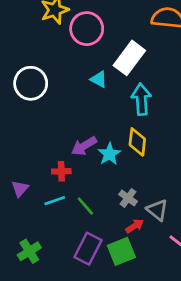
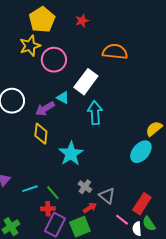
yellow diamond: (137, 142) -> (41, 134), moved
purple arrow: (84, 146) -> (45, 109), moved
cyan star: (109, 154) -> (71, 154), size x1.4
red cross: (61, 171) -> (48, 209), moved

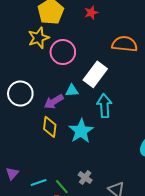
cyan triangle: (63, 98) -> (72, 90), turned -32
cyan star: (71, 154) -> (81, 131), moved
gray cross: (85, 187) -> (85, 178), moved

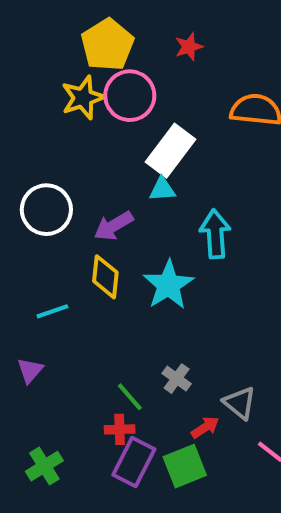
pink circle: (63, 52) -> (130, 96), moved
white rectangle: (95, 74) -> (170, 151), moved
cyan triangle: (72, 90) -> (162, 189), moved
cyan line: (39, 183) -> (52, 311), moved

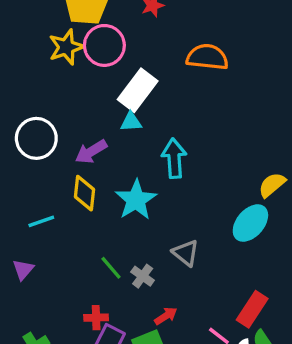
green line: (130, 397) -> (111, 268), moved
gray triangle: (240, 403) -> (186, 253), moved

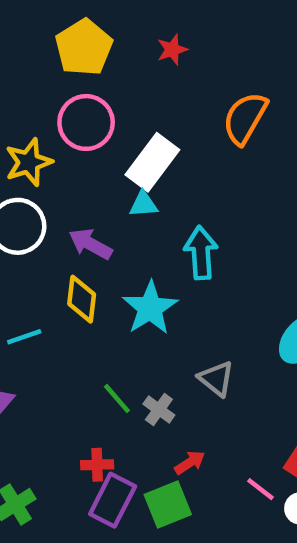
pink circle: (104, 45) -> (86, 122), moved
yellow star: (66, 47) -> (29, 162), moved
orange semicircle: (207, 57) -> (245, 118), turned -66
purple arrow: (91, 152) -> (90, 244), turned 60

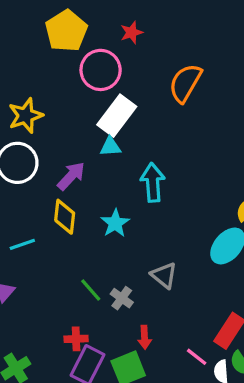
pink circle: (86, 122) -> (101, 70), moved
purple arrow: (90, 244) -> (71, 176), turned 104
cyan star: (150, 308) -> (115, 223), size x0.7
red arrow: (190, 463) -> (145, 337), turned 120

